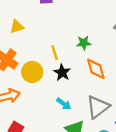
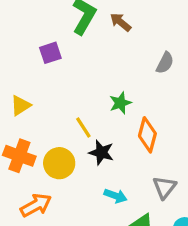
orange diamond: (96, 69) -> (147, 135), turned 45
gray triangle: (98, 107) -> (164, 187), size x0.7

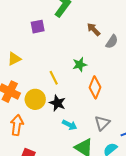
brown arrow: (120, 22) -> (94, 29), moved
black star: (101, 152) -> (57, 103), moved
orange arrow: (36, 205) -> (17, 125), turned -60

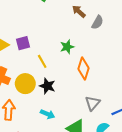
purple square: (38, 27) -> (23, 43), moved
cyan arrow: (70, 125) -> (48, 114), moved

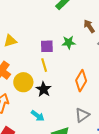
purple square: (23, 43) -> (47, 46), moved
green star: (67, 47) -> (69, 42), moved

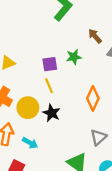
cyan arrow: (38, 116) -> (30, 143), moved

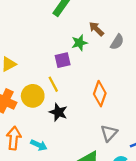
green star: (74, 57) -> (79, 43), moved
purple square: (50, 64) -> (63, 60), moved
yellow circle: (28, 108) -> (33, 96), moved

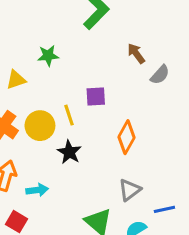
green star: (79, 43) -> (48, 56), moved
purple square: (63, 60) -> (96, 97), moved
cyan arrow: (39, 145) -> (37, 190), turned -42

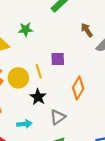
cyan arrow: (37, 190) -> (24, 124), moved
gray triangle: (130, 190) -> (58, 117), moved

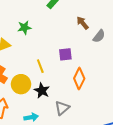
purple square: (58, 59) -> (65, 54), moved
yellow circle: (18, 78) -> (21, 84), moved

